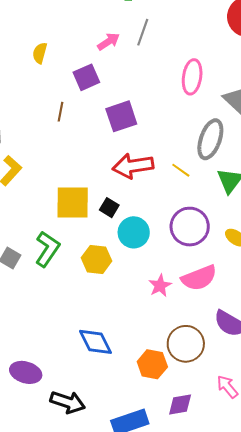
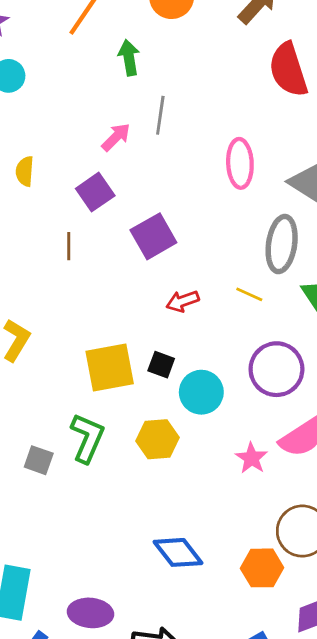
red arrow: (133, 166) -> (183, 301), size x0.6

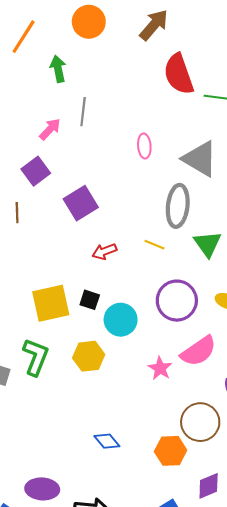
pink ellipse: (240, 163) -> (144, 146), size x0.7
blue diamond: (178, 552) -> (107, 441), size x0.7

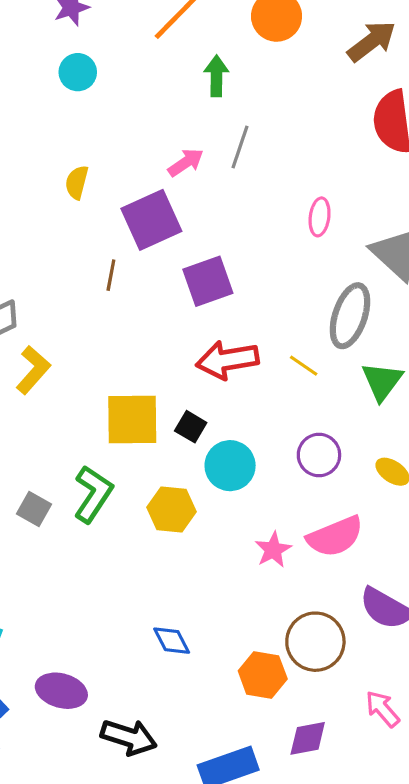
purple square: (36, 171) -> (151, 220), size x1.4
red arrow: (104, 251) -> (227, 360), size x1.6
purple circle: (177, 301) -> (319, 455), size x0.7

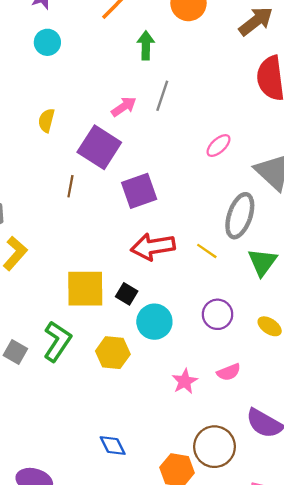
pink ellipse: (320, 217) -> (218, 146), turned 40
purple square: (151, 220) -> (99, 147), turned -33
pink semicircle: (335, 536) -> (229, 372), size x0.6

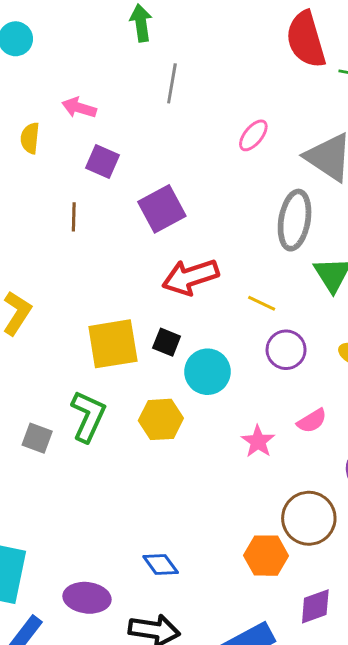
pink arrow: (124, 107) -> (79, 108), moved, turned -120
purple square: (99, 147) -> (102, 162), size x0.6
yellow line: (207, 251) -> (262, 303), moved
blue diamond: (113, 446) -> (161, 565), moved

